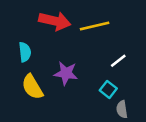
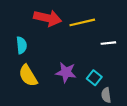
white line: (118, 61) -> (108, 43), moved, turned 32
purple star: (66, 73) -> (66, 72), moved

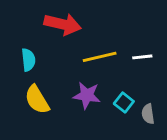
yellow line: (82, 22) -> (100, 57), moved
gray semicircle: (106, 95) -> (148, 114), moved

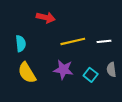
red arrow: (63, 24) -> (46, 17), size x0.7
gray semicircle: (148, 114) -> (111, 70), moved

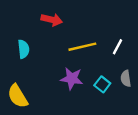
white line: (104, 41) -> (118, 47), turned -56
yellow semicircle: (27, 73) -> (18, 96), moved

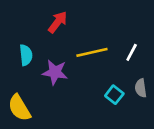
red arrow: (52, 20) -> (58, 22), turned -66
purple star: (72, 78) -> (55, 72), moved

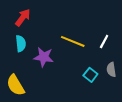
red arrow: (58, 22) -> (23, 18), moved
yellow line: (92, 52) -> (73, 41), turned 35

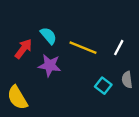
red arrow: (23, 18) -> (23, 49), moved
cyan semicircle: (21, 44) -> (48, 36), moved, turned -35

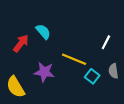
yellow line: (83, 48) -> (74, 59), moved
purple star: (50, 65) -> (44, 72), moved

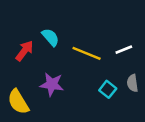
white line: (106, 42) -> (124, 50), turned 40
yellow line: (74, 59) -> (87, 53), moved

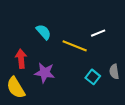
white line: (124, 50) -> (98, 33), moved
red arrow: (24, 51) -> (21, 59), moved, turned -42

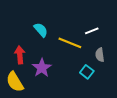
gray semicircle: (114, 72) -> (100, 55), moved
purple star: (45, 73) -> (42, 68), turned 30

